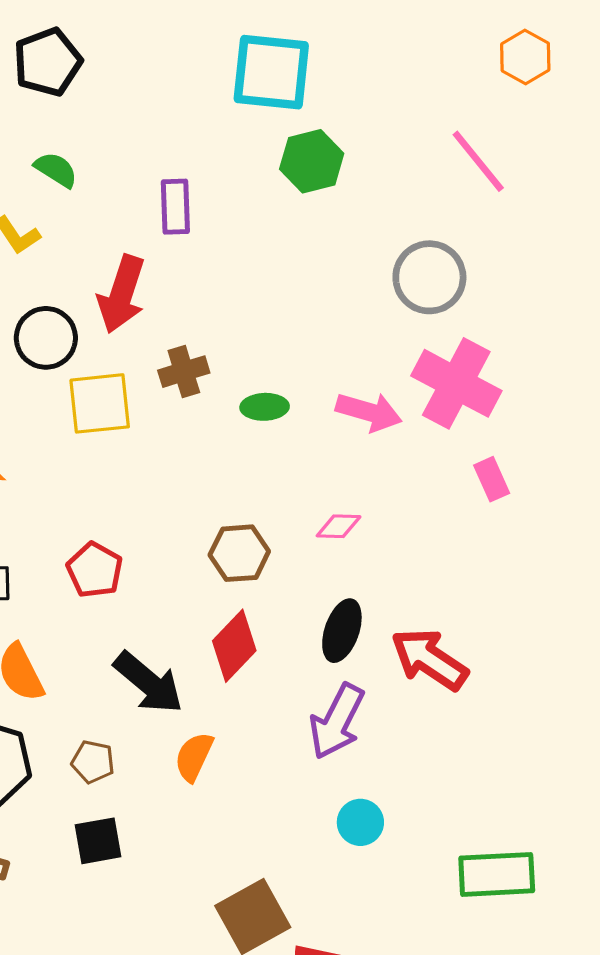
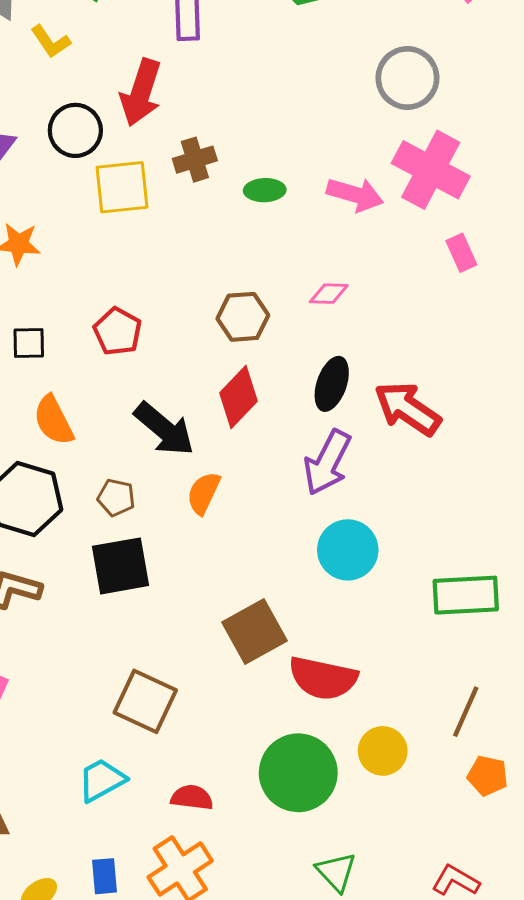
cyan circle: (360, 822) -> (348, 550), size x1.5
black square: (98, 841) -> (121, 566), size x1.4

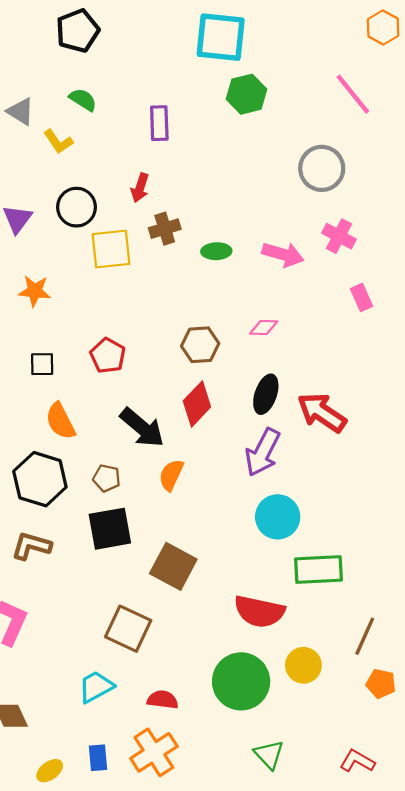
red arrow: (141, 93) -> (140, 188), moved, size x0.6
pink cross: (431, 170) -> (339, 236), size x0.6
green rectangle: (466, 595) -> (319, 570), moved
brown square: (255, 631) -> (173, 566), moved, turned -33

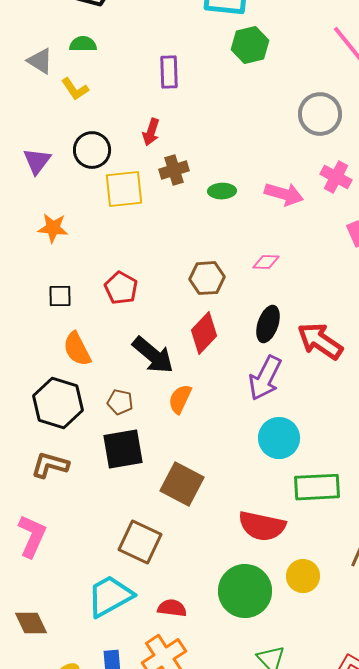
green semicircle: (83, 100) -> (83, 44), moved, turned -32
cyan trapezoid: (96, 687) -> (110, 596), size x1.4

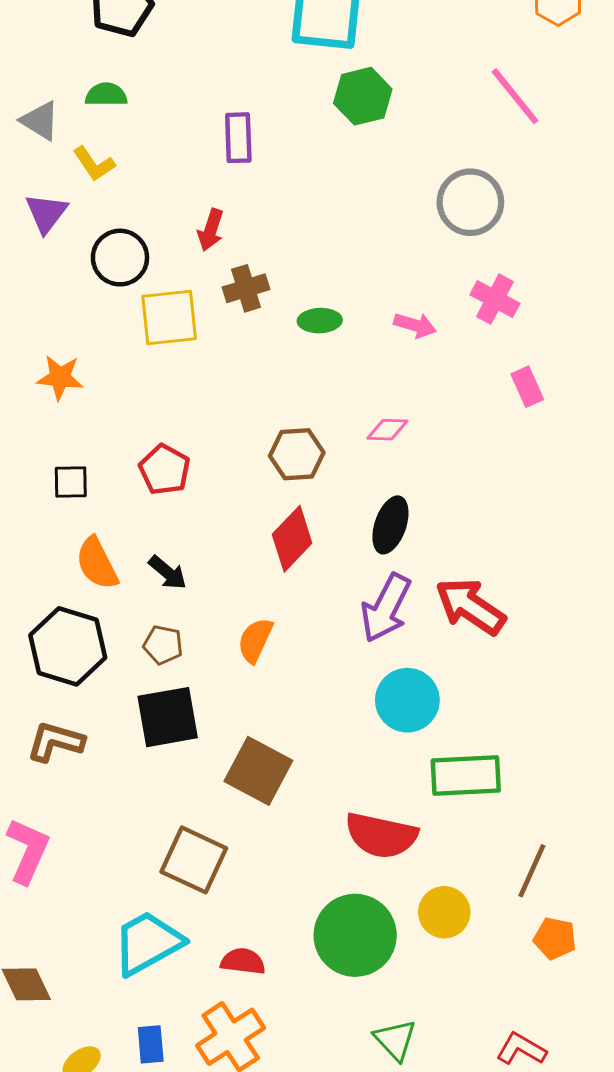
purple triangle: (37, 161) -> (46, 213), moved
pink arrow: (284, 194) -> (415, 325), size x0.7
red arrow: (320, 341) -> (470, 606), moved
black arrow: (153, 355) -> (168, 573), moved, size x0.6

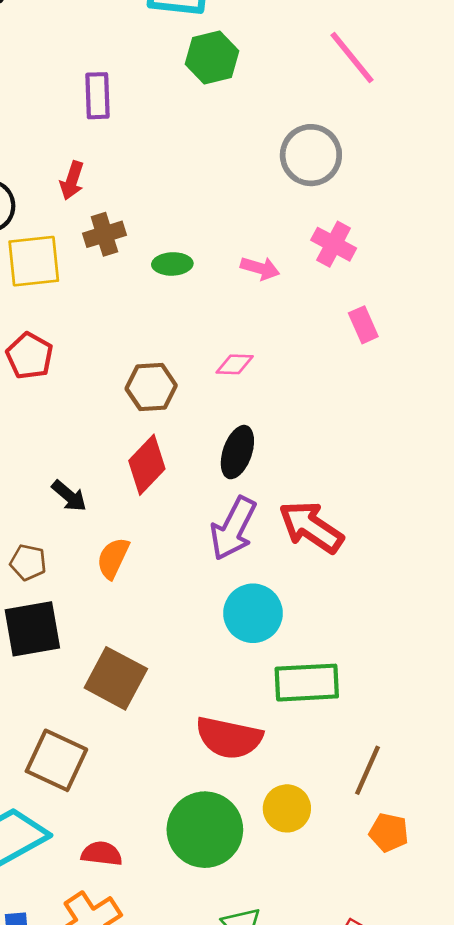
red pentagon: (165, 470) -> (30, 356), moved
black arrow: (168, 573) -> (69, 496), moved

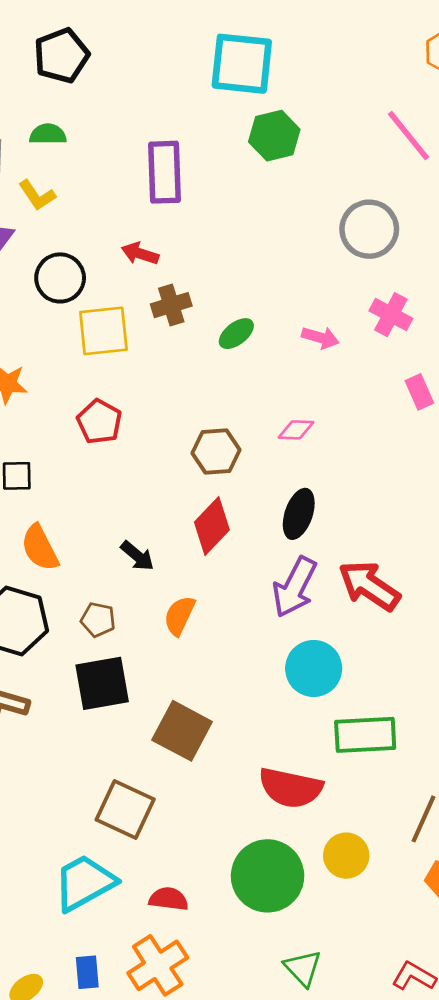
purple rectangle: (97, 96) -> (164, 172), size x1.4
red arrow: (72, 181) -> (140, 254), turned 90
green ellipse: (172, 264) -> (236, 334), turned -36

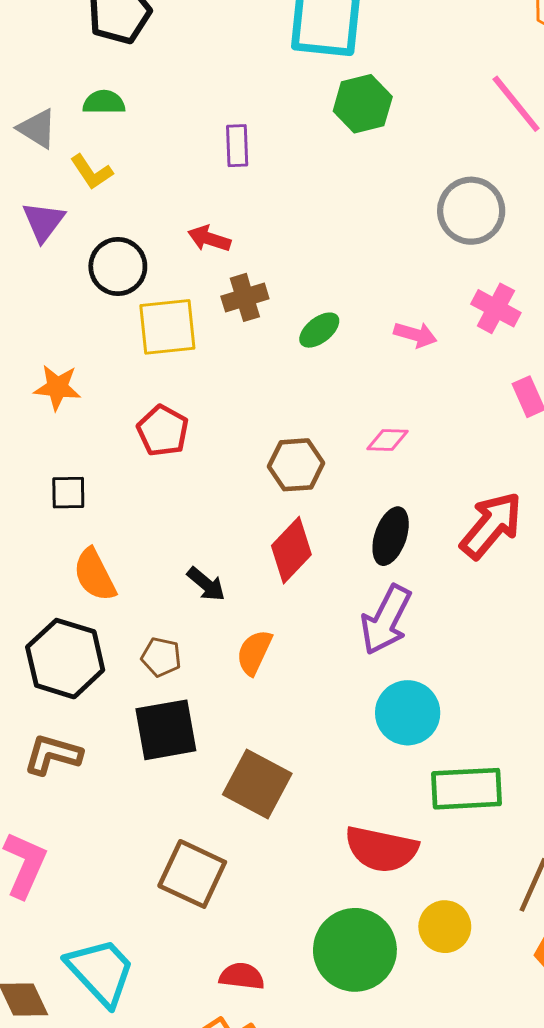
purple rectangle: (164, 172) -> (237, 146), size x0.6
red arrow: (369, 586) -> (491, 525), moved, turned 96
cyan trapezoid: (84, 883) -> (101, 972), moved, turned 76

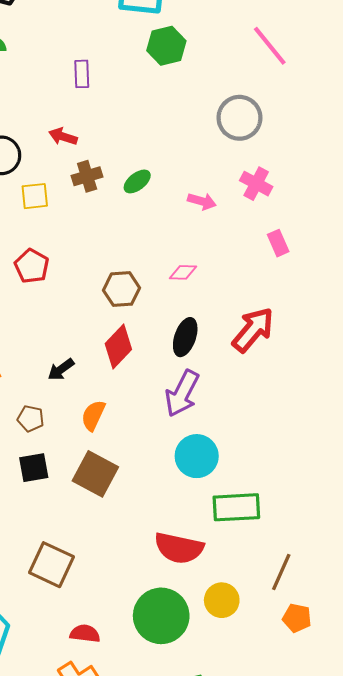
yellow square: (167, 327) -> (35, 196), size x0.7
green ellipse: (319, 330) -> (137, 181), moved
black arrow: (206, 584) -> (61, 369), turned 104
black square: (166, 730) -> (34, 468), size x0.7
brown square: (257, 784) -> (95, 474), moved

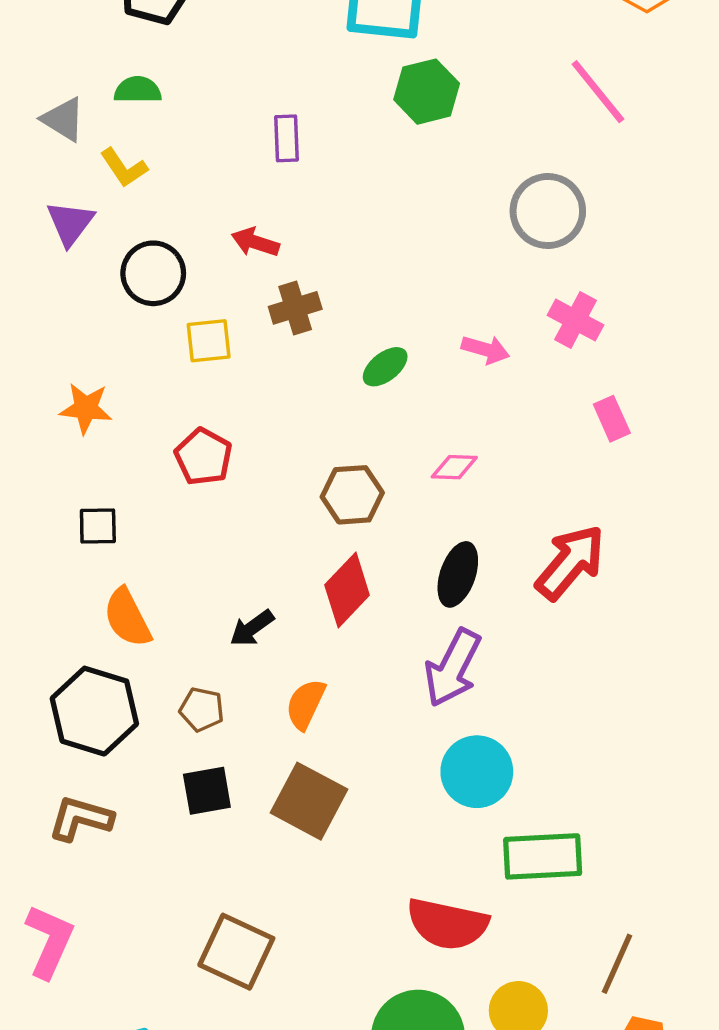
green ellipse: (137, 181) -> (385, 367), moved

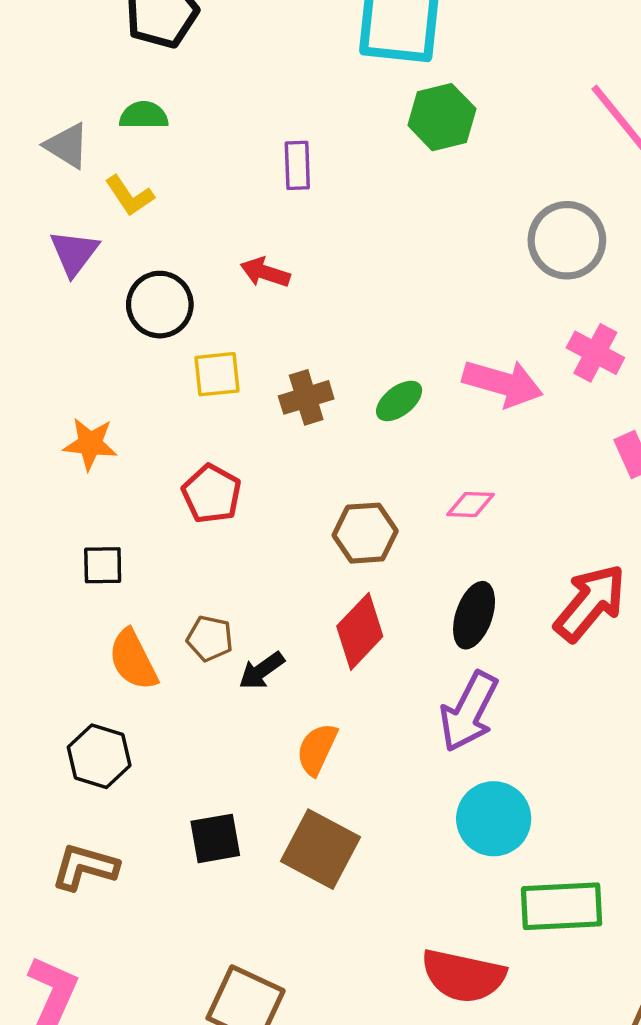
brown cross: (295, 308) -> (306, 397), moved
pink arrow: (485, 349) -> (503, 383), size x1.6
brown pentagon: (202, 709) -> (210, 638), moved
black hexagon: (94, 711) -> (99, 756), size x0.7

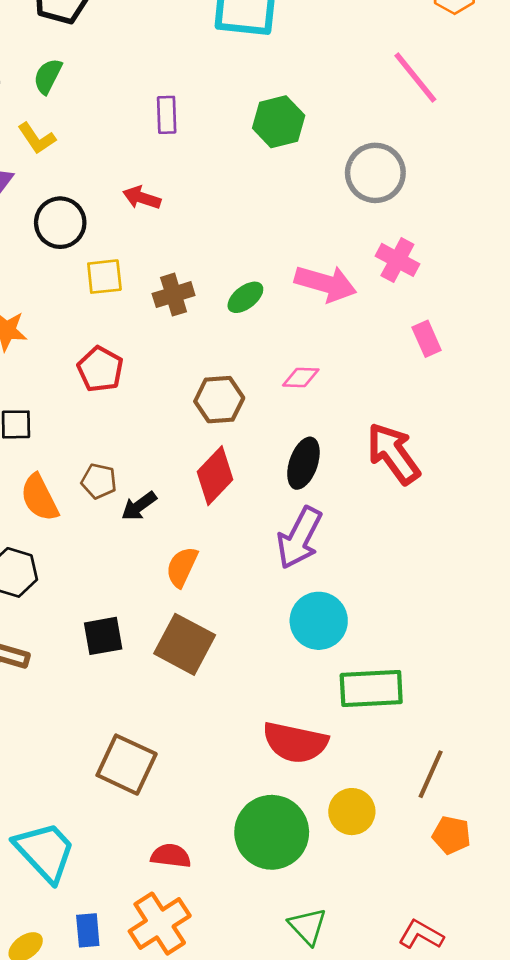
green semicircle: (144, 115) -> (48, 76), turned -63
green hexagon: (442, 117) -> (279, 122), moved
red arrow: (590, 603) -> (393, 454), turned -76

